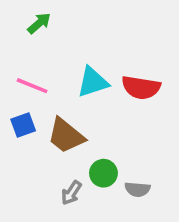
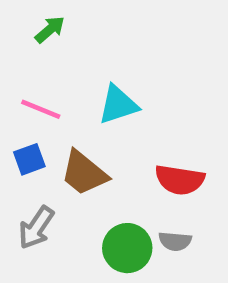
red semicircle: (141, 87) -> (180, 180), moved
green circle: (103, 173) -> (127, 248), moved, size x1.4
gray arrow: (71, 193) -> (36, 228), moved, size x1.4

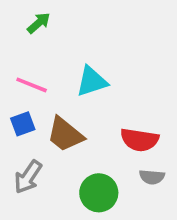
gray semicircle: (175, 241) -> (152, 177), moved

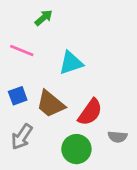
green arrow: (39, 23) -> (44, 18), moved
pink line: (32, 85) -> (22, 51), moved
red semicircle: (140, 140) -> (90, 112), moved, turned -64

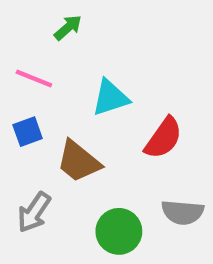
blue square: (18, 96) -> (28, 132), moved
red semicircle: (90, 112) -> (163, 138), moved
gray semicircle: (118, 137) -> (183, 212), size x1.4

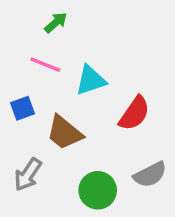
pink line: (34, 79) -> (45, 65), moved
gray semicircle: (183, 212) -> (150, 175), turned -32

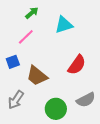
pink line: (45, 65) -> (26, 37), turned -66
cyan triangle: (91, 80) -> (64, 25), moved

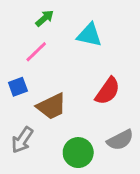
cyan triangle: (64, 25) -> (89, 35), turned 30
brown trapezoid: (37, 76) -> (52, 106), turned -65

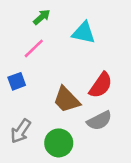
brown trapezoid: (52, 106) -> (67, 100), moved, turned 72
gray semicircle: (120, 140) -> (99, 121), moved
green circle: (78, 153) -> (59, 143), moved

